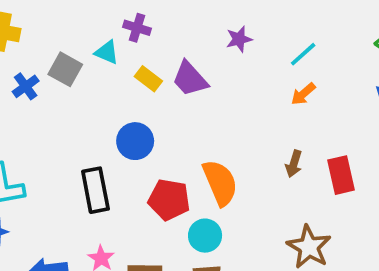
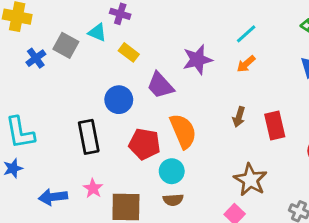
purple star: (239, 39) -> (197, 60), moved, size x1.5
purple trapezoid: (190, 79) -> (160, 85), moved

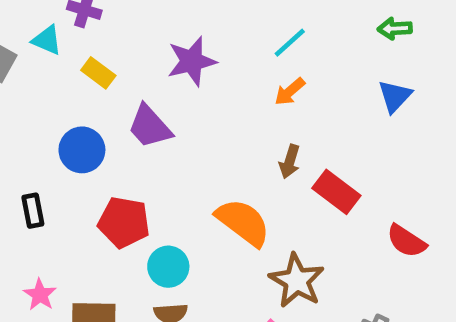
purple star: (197, 60) -> (192, 61), moved
brown arrow: (239, 117) -> (290, 162), moved
red rectangle: (275, 125) -> (336, 192), turned -40
orange semicircle: (183, 131) -> (243, 222), moved, turned -30
black rectangle: (89, 137) -> (33, 211), size x0.6

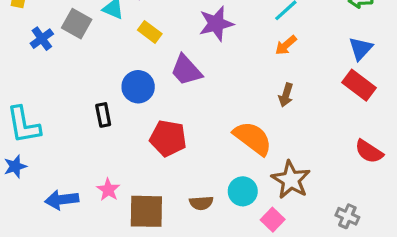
red rectangle: (336, 192) -> (359, 85), moved
black rectangle: (33, 211) -> (103, 115), moved
cyan circle: (168, 267) -> (243, 191), moved

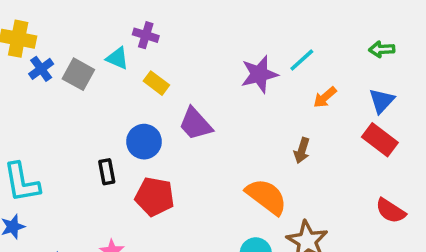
purple star: (216, 24) -> (259, 74), moved
blue cross: (42, 39) -> (41, 69), moved
orange arrow: (286, 45) -> (325, 97), moved
red pentagon: (168, 138) -> (155, 197), moved

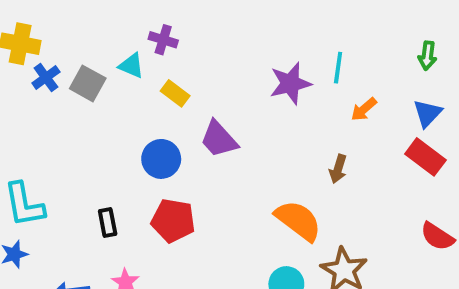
green arrow: (382, 49) -> (427, 56), turned -80
cyan line: (302, 60) -> (338, 68), turned -40
black rectangle: (107, 172) -> (108, 223), moved

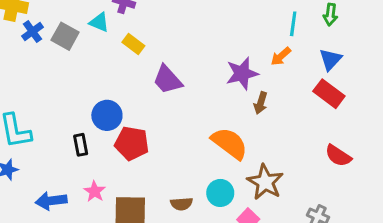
cyan line: (338, 68) -> (293, 24), moved
purple star: (290, 83) -> (242, 73), moved
blue circle: (161, 159) -> (107, 115), moved

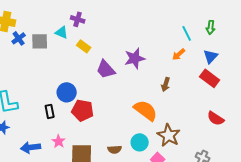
cyan line: (293, 24) -> (187, 33), turned -35
gray square: (65, 36) -> (40, 41), turned -30
purple star: (242, 73) -> (135, 58), moved

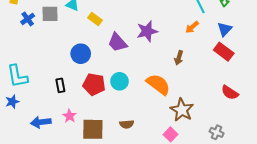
blue cross: (19, 38) -> (28, 19), moved
blue circle: (67, 92) -> (81, 54), moved
cyan circle: (140, 142) -> (120, 81), moved

